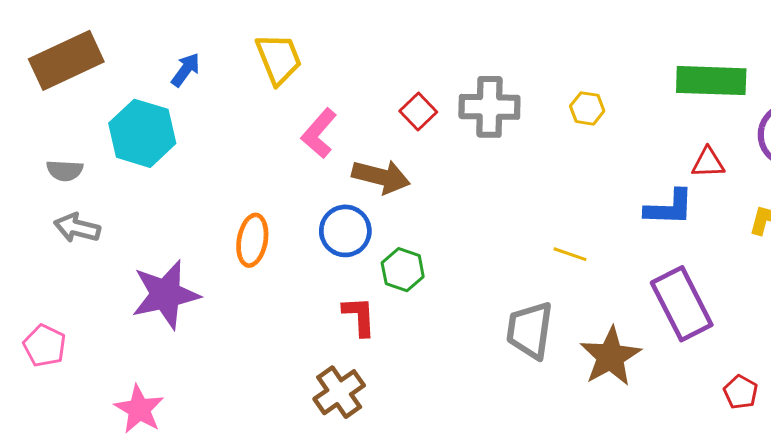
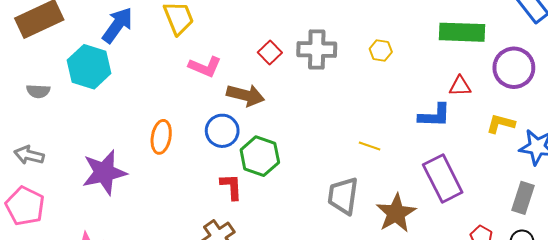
blue arrow: (186, 70) -> (117, 25), size x1.6
pink L-shape: (319, 133) -> (205, 67), turned -108
gray arrow: (77, 228) -> (29, 155), moved
green hexagon: (403, 270) -> (260, 156), size x1.4
pink pentagon: (45, 346) -> (25, 206), size x1.4

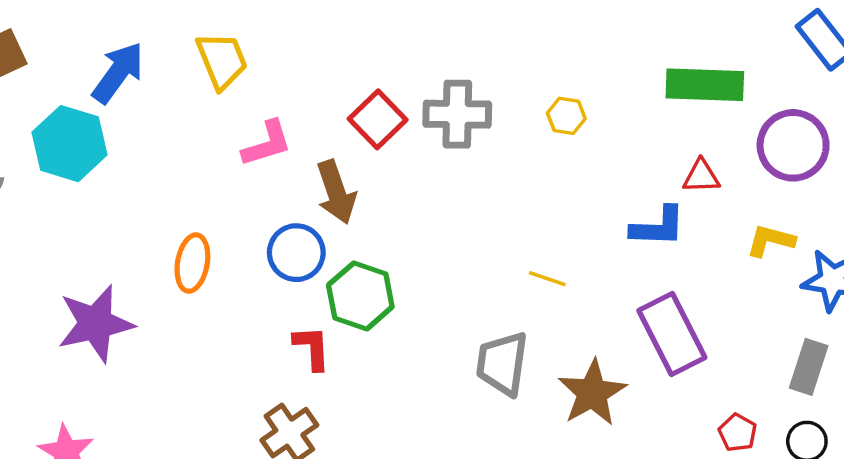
red square: (270, 53) -> (378, 119), size x1.4
pink L-shape: (205, 67) -> (267, 144), turned -40
brown arrow: (246, 95) -> (336, 192), turned 57

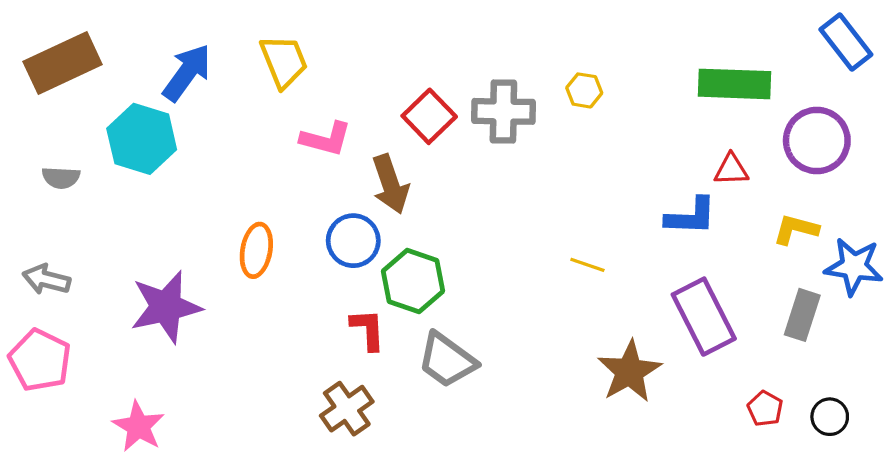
yellow hexagon: (566, 116) -> (584, 90), moved
pink L-shape: (267, 144) -> (326, 139), turned 32
gray trapezoid: (502, 363) -> (447, 360), moved, turned -62
gray rectangle: (809, 367) -> (802, 315), moved

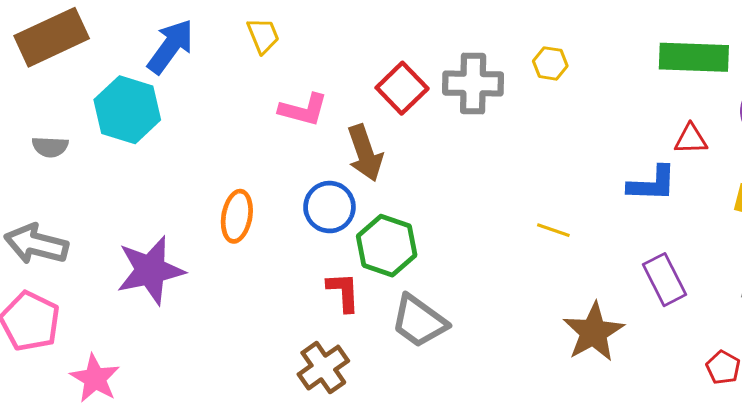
yellow trapezoid: (284, 61) -> (263, 36), size x0.7
gray arrow: (46, 279) -> (36, 244), size x1.4
purple rectangle: (704, 317) -> (664, 280), size x0.7
pink star: (138, 426) -> (95, 378), moved

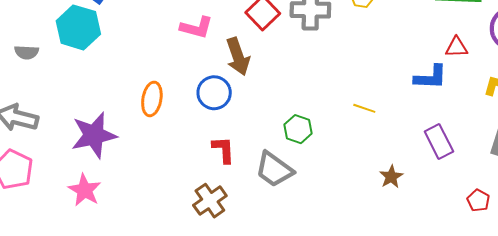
green hexagon: (387, 246) -> (298, 129), moved, size x0.7
brown star: (593, 332) -> (391, 177), size x0.6
pink star: (95, 378) -> (85, 190), moved

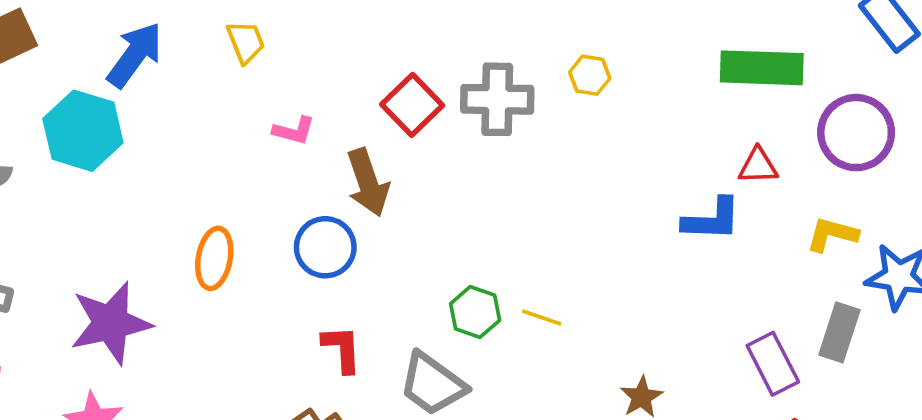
pink L-shape: (196, 27) -> (294, 131), size x0.7
yellow line: (364, 108) -> (542, 318), moved
purple rectangle: (439, 141) -> (773, 364), moved

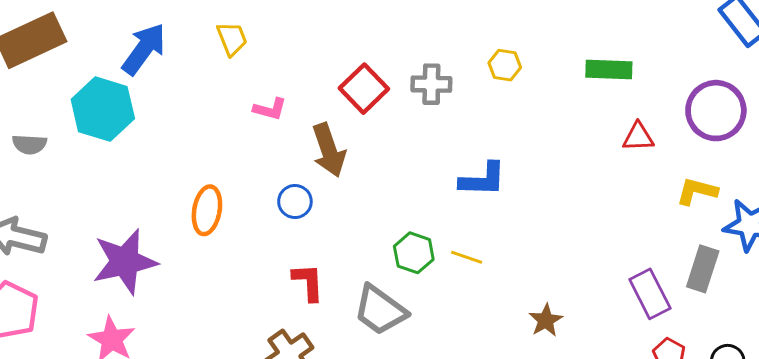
green rectangle: (762, 68) -> (609, 69), moved, size x0.7
gray cross: (497, 99) -> (431, 84), size x0.7
blue L-shape: (712, 220) -> (483, 180), moved
blue circle: (325, 247) -> (295, 202), size x0.7

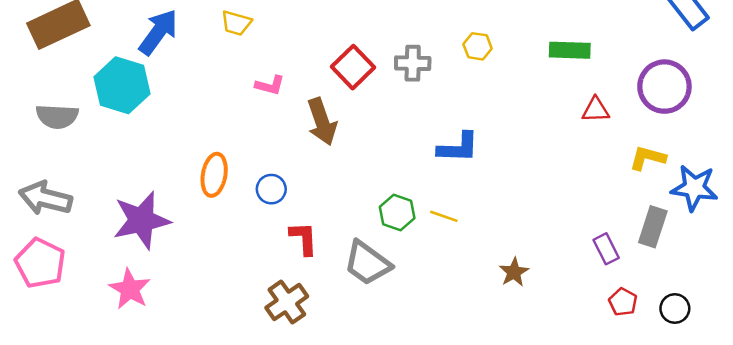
yellow trapezoid: (232, 39) -> (236, 23), turned 128
gray semicircle: (29, 144) -> (57, 116), size x1.4
blue circle: (295, 202) -> (271, 189), moved
purple rectangle: (650, 294) -> (606, 249), size x0.7

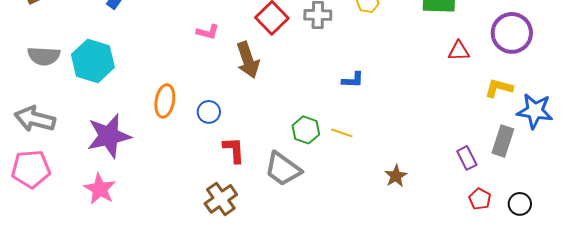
cyan hexagon: (122, 85) -> (93, 61), moved
blue L-shape: (458, 148) -> (353, 80), size x0.7
pink pentagon: (40, 263) -> (31, 169), turned -30

